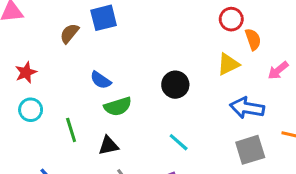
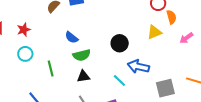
blue arrow: (247, 108) -> (138, 66), moved
black triangle: (108, 145) -> (83, 76), moved

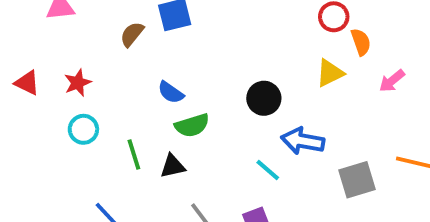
black triangle: (83, 76) -> (173, 166), moved

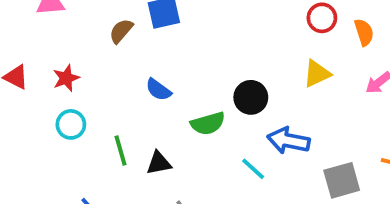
orange semicircle: (361, 42) -> (364, 32), moved
green semicircle: (192, 125) -> (208, 123), moved

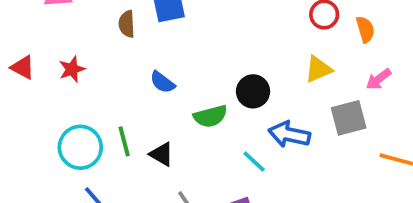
brown semicircle: (121, 31) -> (127, 24), turned -44
cyan circle: (71, 124) -> (80, 147), moved, size x1.5
black triangle: (159, 163) -> (162, 154), turned 40
gray square: (342, 180) -> (349, 118), moved

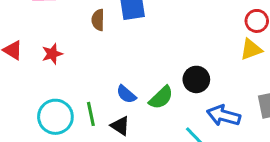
yellow triangle: (318, 69) -> (251, 49), moved
blue semicircle: (162, 82) -> (126, 94), moved
green semicircle: (210, 116) -> (161, 98), turned -32

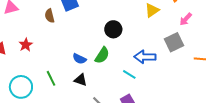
black circle: (196, 79) -> (113, 29), moved
green line: (91, 114) -> (51, 78), moved
cyan circle: (55, 117) -> (21, 87), moved

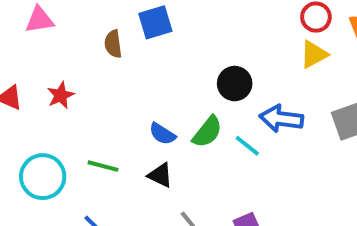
blue arrow: (145, 57) -> (281, 119), moved
cyan line: (129, 74) -> (247, 146), moved
green line: (51, 78) -> (103, 166), turned -56

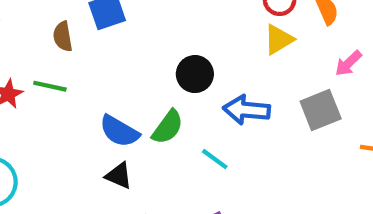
blue semicircle: (162, 134) -> (119, 131), size x1.4
cyan line: (247, 146) -> (215, 159), moved
green line: (103, 166) -> (50, 86), moved

